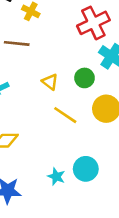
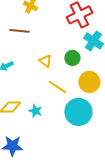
cyan circle: (86, 169) -> (78, 112), moved, size x1.4
cyan star: (56, 177) -> (35, 111), moved

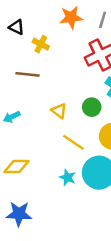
cyan star: (35, 111) -> (67, 177), moved

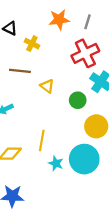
yellow triangle: (59, 111) -> (47, 86), moved
yellow line: (74, 142) -> (42, 141), moved, turned 66

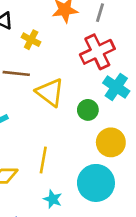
yellow triangle: (47, 86) -> (50, 92), size x1.6
cyan star: (56, 163) -> (53, 199), moved

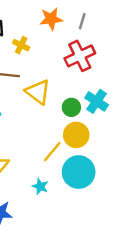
cyan cross: (116, 87) -> (97, 101), moved
yellow circle: (111, 142) -> (76, 135), moved
yellow line: (43, 160) -> (52, 152), moved, turned 30

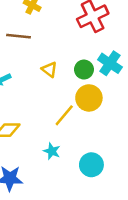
yellow triangle: (38, 92) -> (49, 70), moved, size x0.6
cyan circle: (79, 172) -> (91, 165), moved, size x0.7

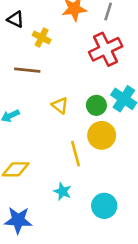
yellow line: (64, 115) -> (76, 154), turned -55

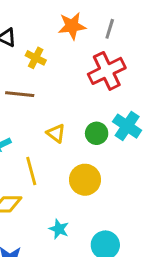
yellow circle: (102, 135) -> (85, 180), moved
yellow line: (76, 154) -> (31, 171), moved

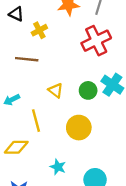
yellow cross: (36, 58) -> (39, 30), turned 35

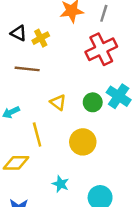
black triangle: (16, 14) -> (18, 33), moved

